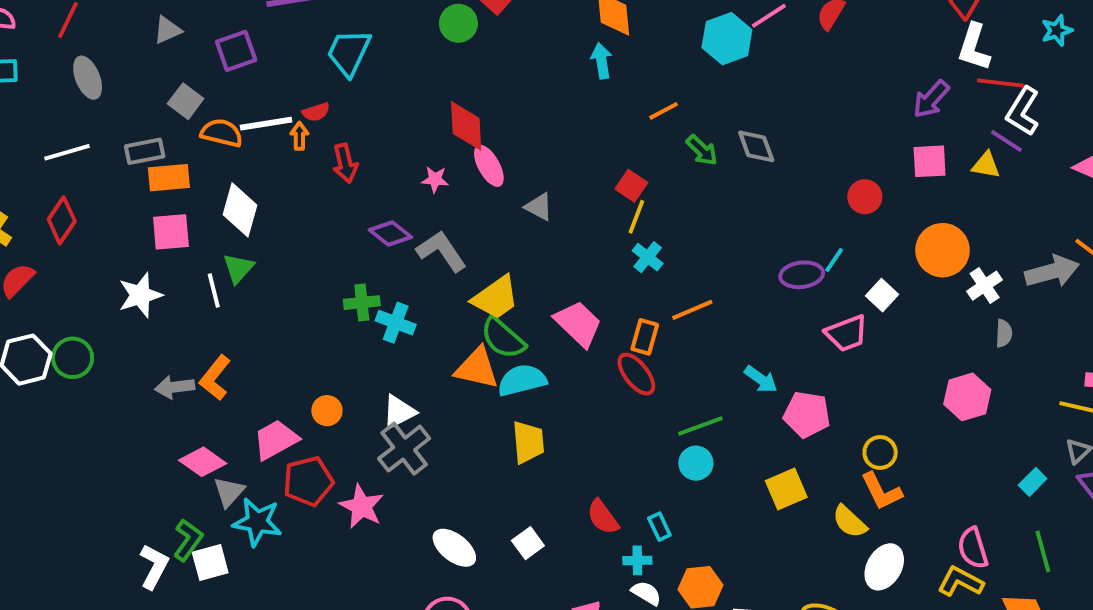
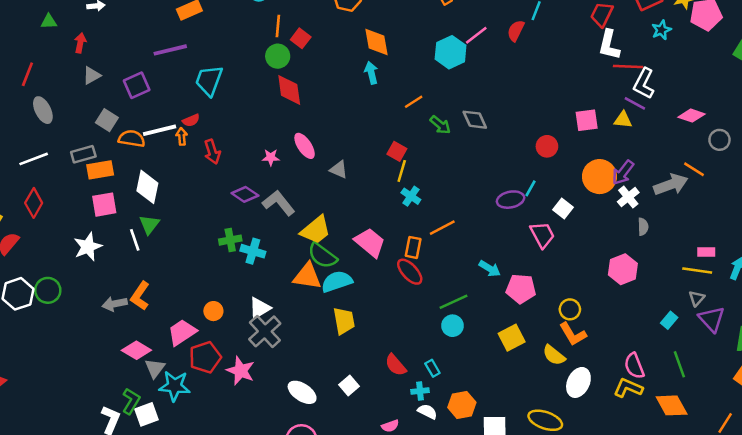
purple arrow: (931, 99) -> (623, 173), moved
red diamond: (466, 126) -> (289, 90), moved
pink trapezoid: (847, 333) -> (542, 235), turned -92

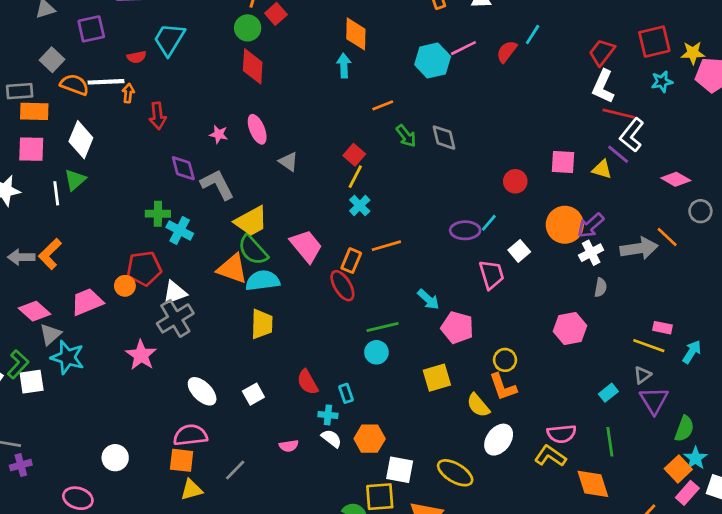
red semicircle: (191, 120) -> (137, 57), moved
purple diamond: (245, 194) -> (183, 168), turned 30
red pentagon: (205, 357) -> (144, 268), moved
pink semicircle: (634, 366) -> (562, 434), turned -85

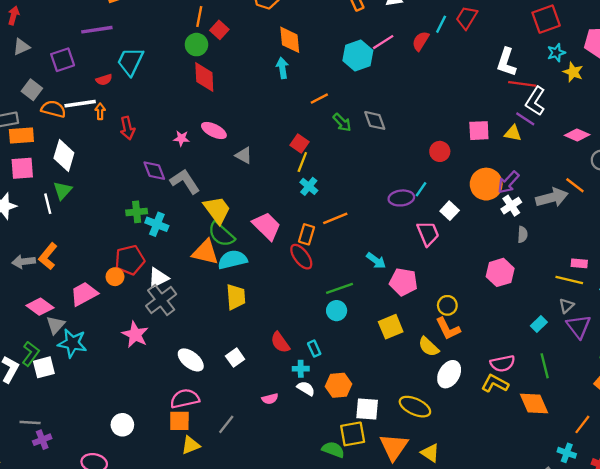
red trapezoid: (602, 52) -> (467, 18), moved
yellow star: (693, 53) -> (573, 72), moved, turned 30
pink ellipse: (257, 129) -> (214, 131), turned -35
yellow trapezoid: (251, 221) -> (217, 210), turned -92

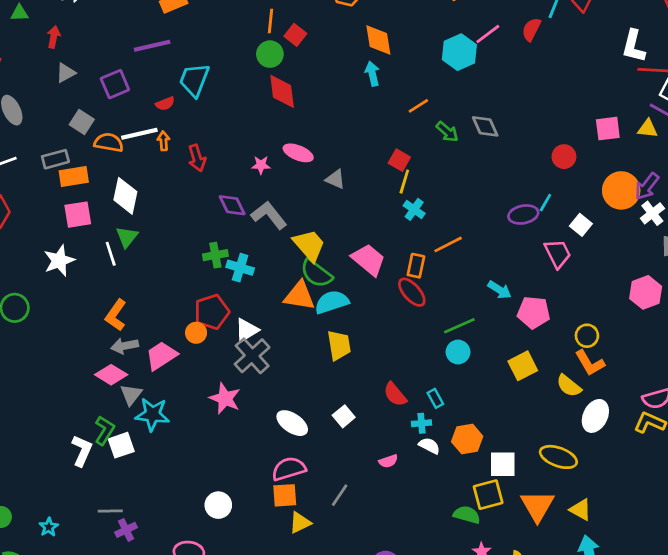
gray arrow: (24, 262) -> (125, 346), moved

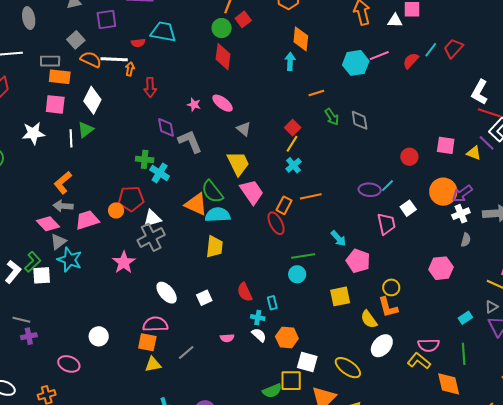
cyan trapezoid: (194, 80) -> (163, 32), turned 64
yellow trapezoid: (309, 245) -> (238, 163), moved
green semicircle: (467, 515) -> (272, 391), turned 126

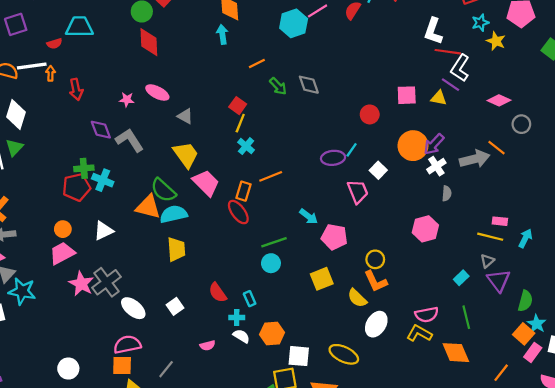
red pentagon: (131, 199) -> (76, 187), moved
pink trapezoid: (87, 220) -> (62, 253), moved
gray cross: (151, 237) -> (107, 282), moved

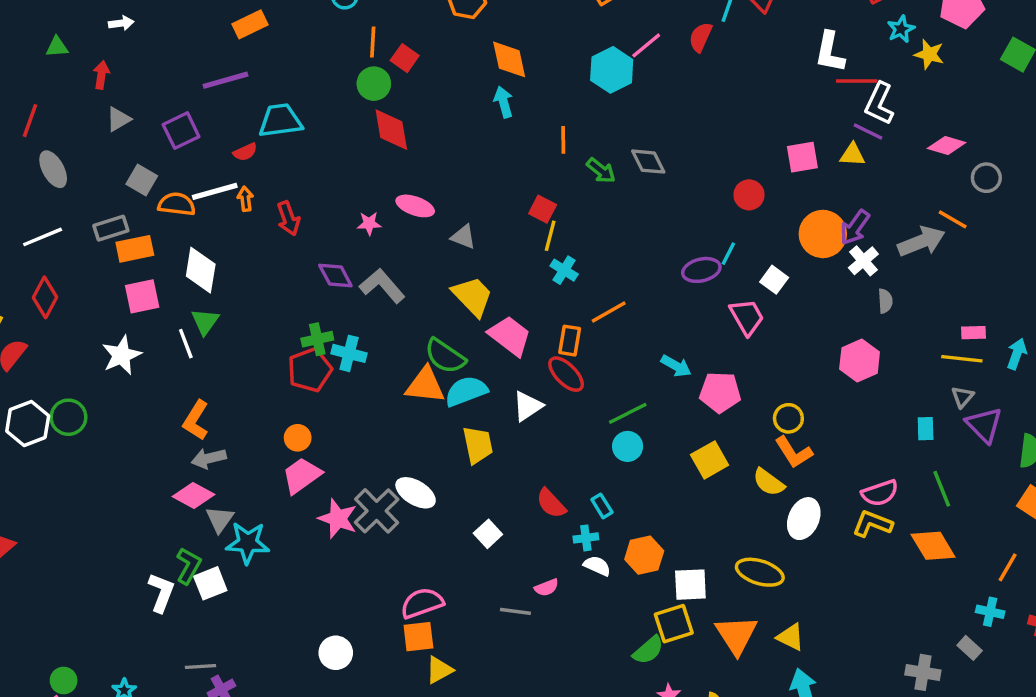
orange line: (257, 64) -> (563, 140), turned -56
white triangle: (104, 231) -> (527, 406), moved
cyan rectangle: (461, 278) -> (926, 429), turned -40
white ellipse: (133, 308) -> (416, 493), moved
gray line: (166, 369) -> (515, 611), moved, turned 66

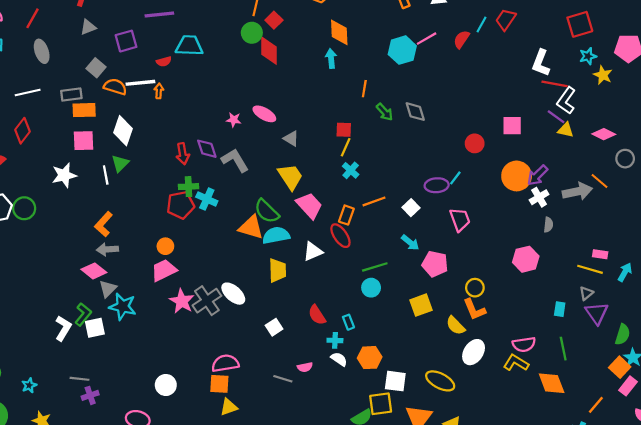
red diamond: (391, 130) -> (269, 51), moved
yellow triangle: (852, 155) -> (566, 130), moved
red square: (543, 209) -> (344, 130), turned -35
red arrow: (288, 218) -> (183, 154), moved
white square: (774, 280) -> (411, 208), moved

